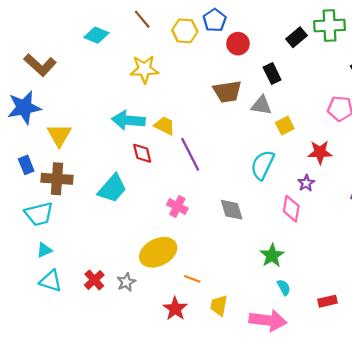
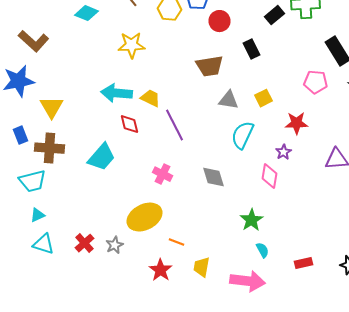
gray triangle: (261, 105) -> (228, 100), moved

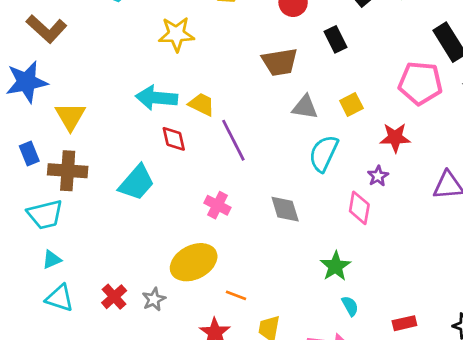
pink pentagon: (316, 82) -> (420, 83), size x1.4

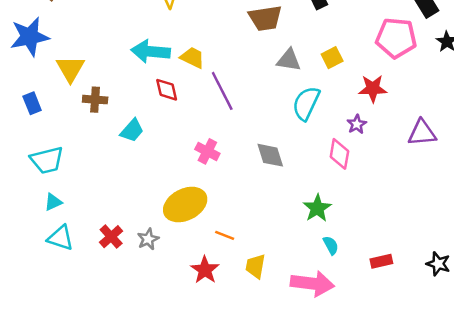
brown cross: (68, 171) -> (95, 100), moved, size x0.7
cyan trapezoid: (137, 183) -> (132, 130), size x0.7

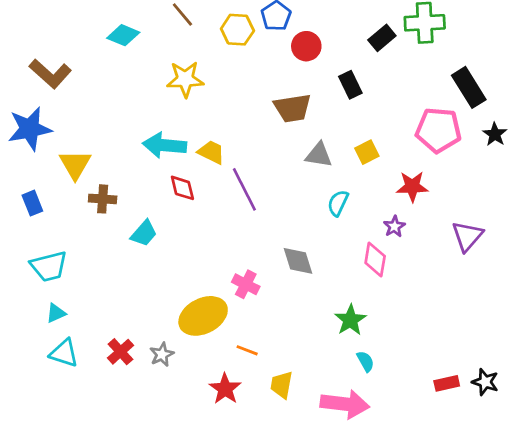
cyan semicircle: (306, 103) -> (338, 203), size x0.7
purple triangle: (422, 133) -> (467, 236), turned -44
pink cross: (207, 151) -> (246, 284), moved
red rectangle: (381, 261) -> (447, 383), moved

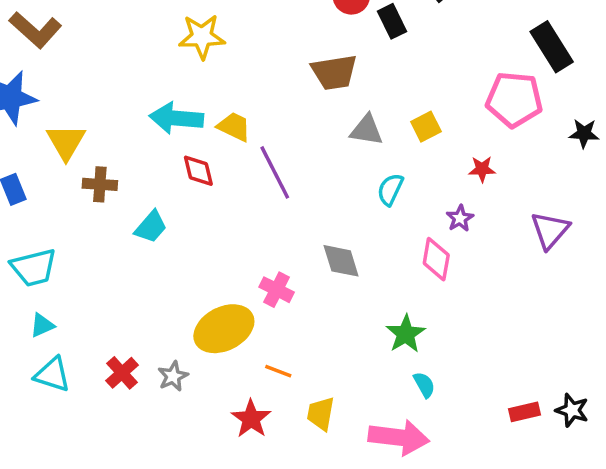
black rectangle: (350, 85) -> (392, 21), moved
black star: (495, 134) -> (584, 133), moved, turned -30
red star: (412, 187) -> (482, 169), size x0.7

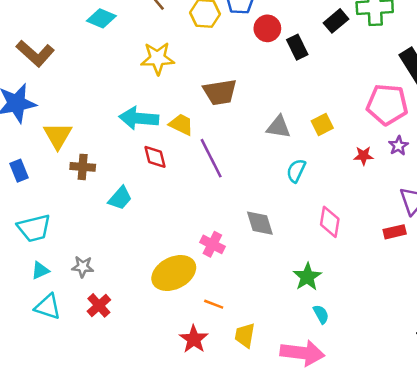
brown trapezoid: (334, 72) -> (220, 92), moved
purple star: (460, 218) -> (398, 146), moved
gray star: (173, 376) -> (83, 267), moved, turned 30
red rectangle: (524, 412) -> (395, 232), moved

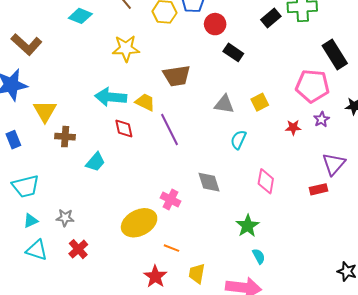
black rectangle: (297, 47) -> (233, 52), moved, turned -30

